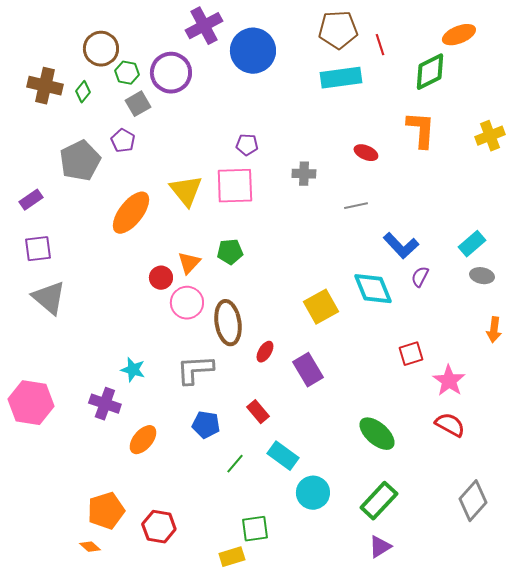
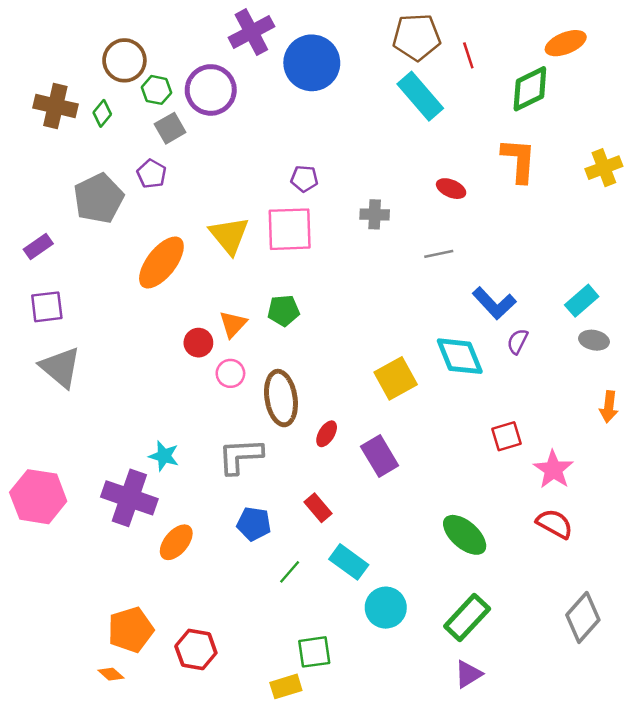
cyan rectangle: (341, 78) -> (420, 96), turned 57
pink circle: (187, 303) -> (230, 373), size x0.7
purple cross: (105, 404) -> (129, 498), size x1.4

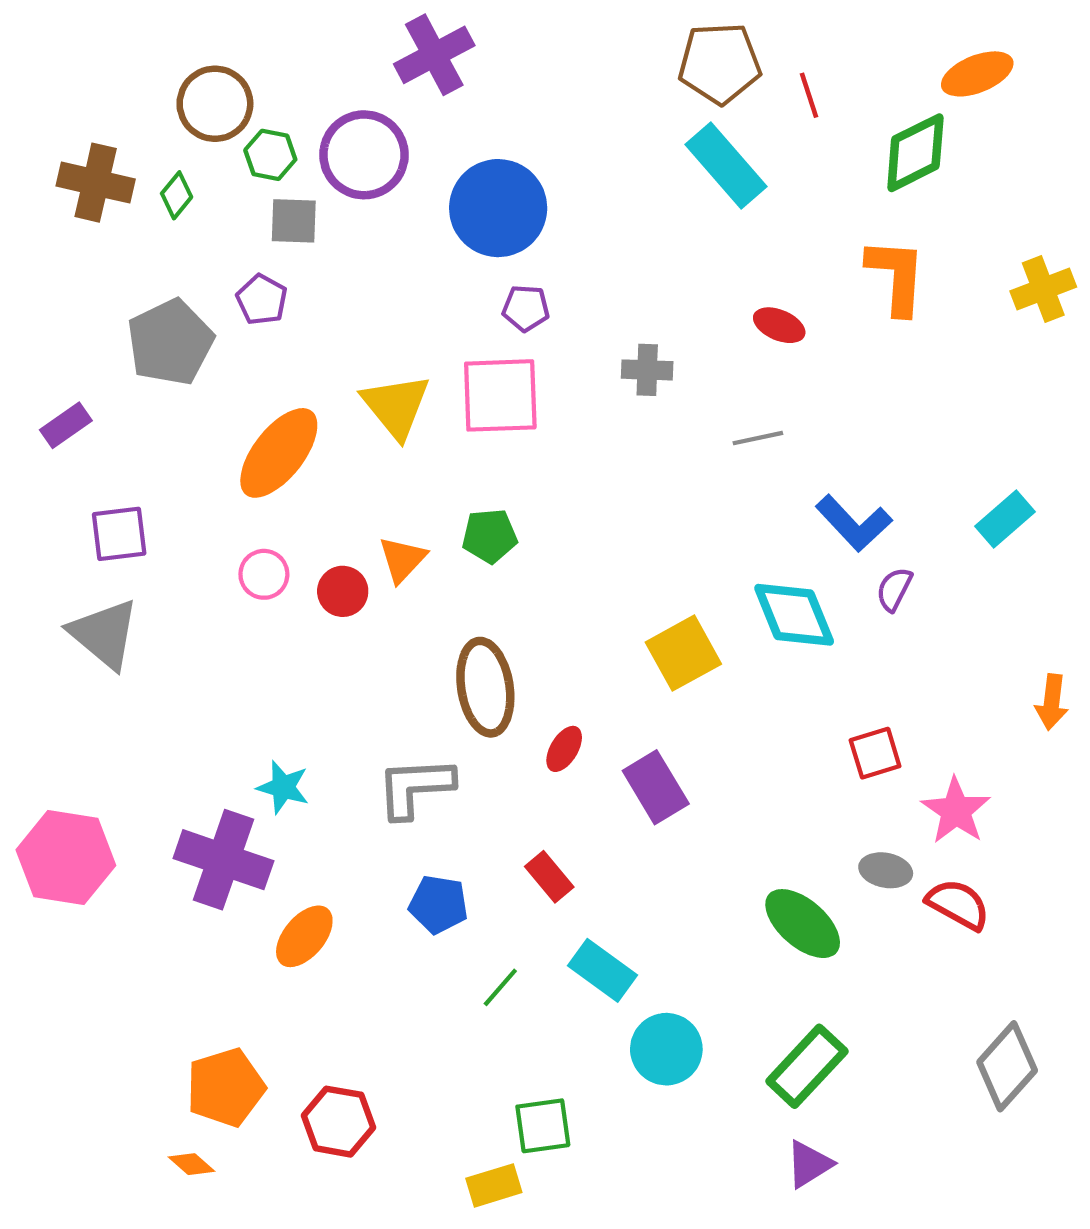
blue circle: (312, 63) -> (498, 208), moved
gray square: (170, 128) -> (294, 221), turned 32
purple square: (47, 307) -> (119, 534), moved
gray ellipse: (594, 340) -> (886, 870), moved
pink circle: (230, 373) -> (264, 574), moved

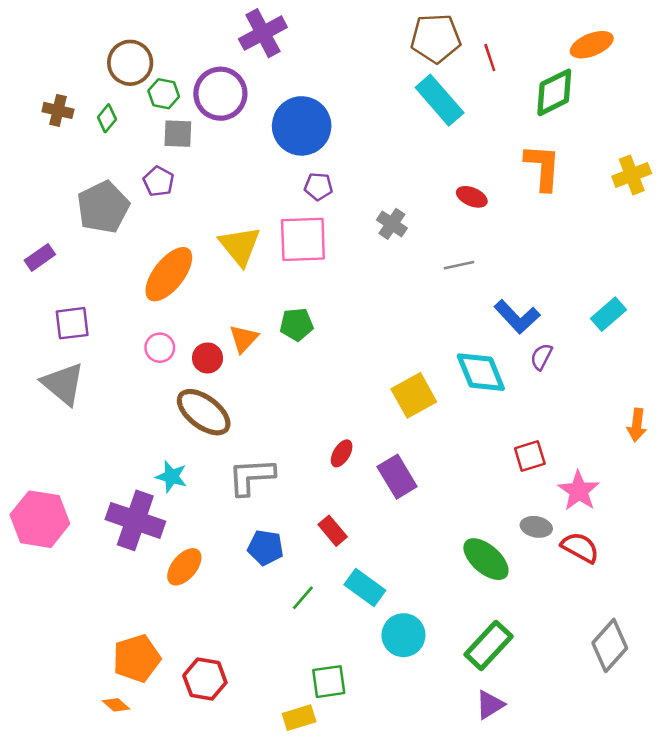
brown cross: (96, 183) -> (58, 110), size x0.7
gray cross: (647, 370) -> (392, 224), turned 32
brown ellipse: (485, 687) -> (204, 412), moved, turned -44

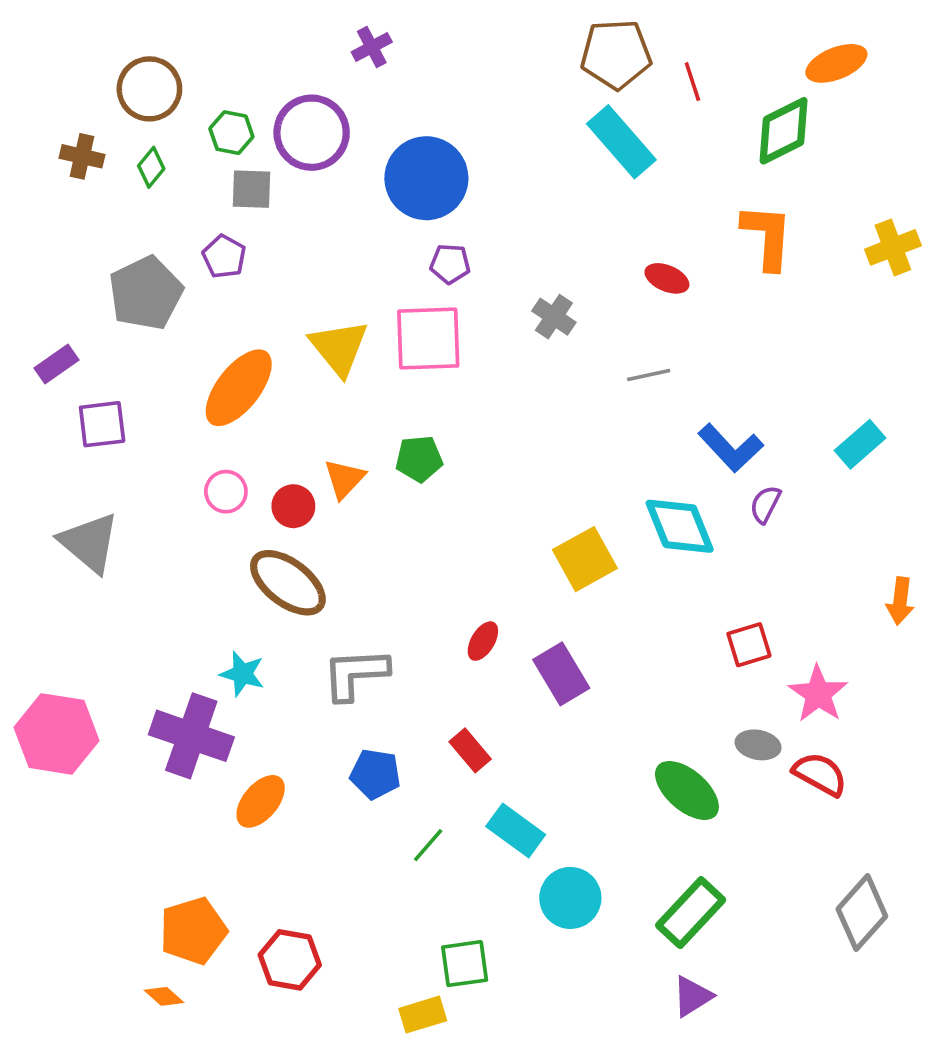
purple cross: (263, 33) -> (372, 47), size x0.6
brown circle: (130, 63) -> (149, 89), moved
purple square: (72, 323) -> (102, 424), moved

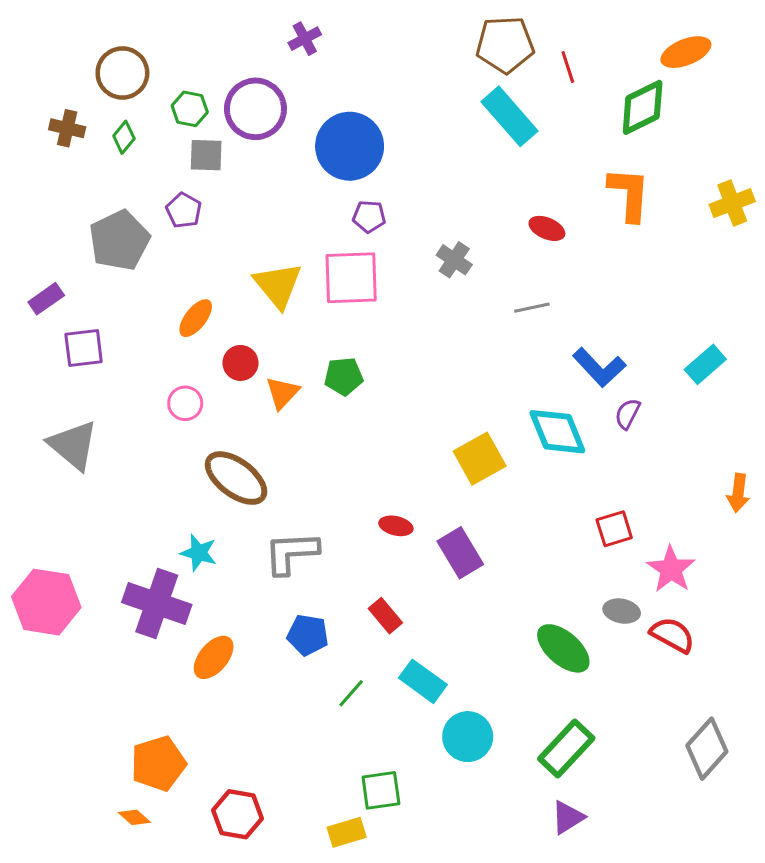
orange ellipse: (239, 388) -> (196, 318), size x0.6
red circle: (293, 506) -> (240, 363), moved
red ellipse: (483, 641) -> (396, 526), turned 72
red hexagon: (290, 960) -> (238, 814), moved

